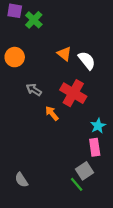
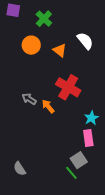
green cross: (34, 20) -> (44, 19), moved
orange circle: (15, 57) -> (31, 45), moved
white semicircle: (87, 60) -> (85, 41), moved
gray arrow: (34, 90) -> (29, 99), moved

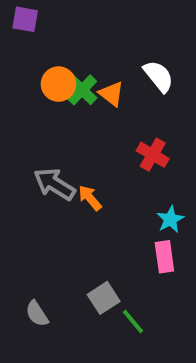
green cross: (44, 19) -> (82, 90), moved
red cross: (68, 87) -> (153, 155), moved, size x0.7
gray arrow: (29, 99) -> (55, 184), size x1.5
gray square: (79, 160) -> (104, 298), moved

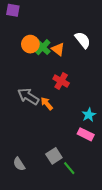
red cross: (153, 155) -> (61, 81), moved
pink rectangle: (164, 257) -> (86, 134), turned -56

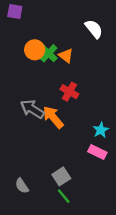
white semicircle: (83, 40) -> (94, 29), moved
orange arrow: (47, 104) -> (53, 117), size x1.5
green line: (69, 168) -> (64, 196), moved

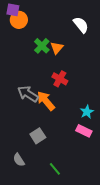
orange circle: (35, 50) -> (19, 20), moved
orange triangle: (66, 56) -> (57, 48), turned 32
gray square: (61, 176) -> (38, 136), moved

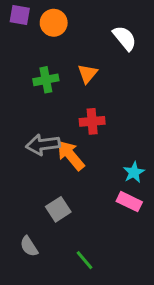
orange circle: (19, 20) -> (54, 23), moved
green cross: (42, 46) -> (46, 80), moved, turned 35
red cross: (60, 79) -> (92, 121), turned -35
gray arrow: (28, 94) -> (43, 145), turned -40

